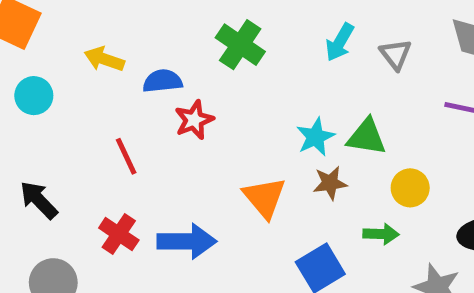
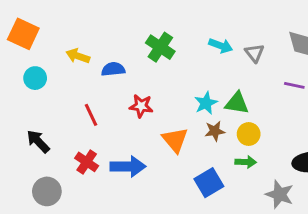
cyan arrow: (340, 42) -> (221, 46), turned -100
red star: (194, 120) -> (141, 106), moved, turned 30
yellow circle: (410, 188) -> (249, 134), moved

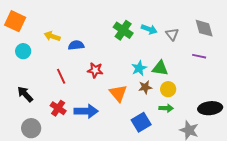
green cross: (160, 47) -> (123, 30), moved

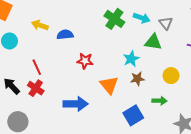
green triangle: (160, 68) -> (153, 42), moved
red line: (61, 76) -> (37, 67), moved
yellow circle: (168, 89) -> (171, 76), moved
red cross: (58, 108) -> (36, 88), moved

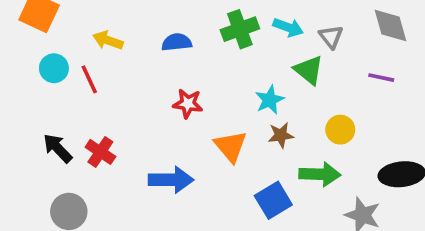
green cross: (114, 19) -> (240, 29), turned 36
blue semicircle: (65, 35) -> (177, 42), moved
green triangle: (153, 42) -> (309, 70), turned 30
red line: (37, 67) -> (89, 79), moved
green arrow: (159, 101) -> (320, 174), size x1.5

